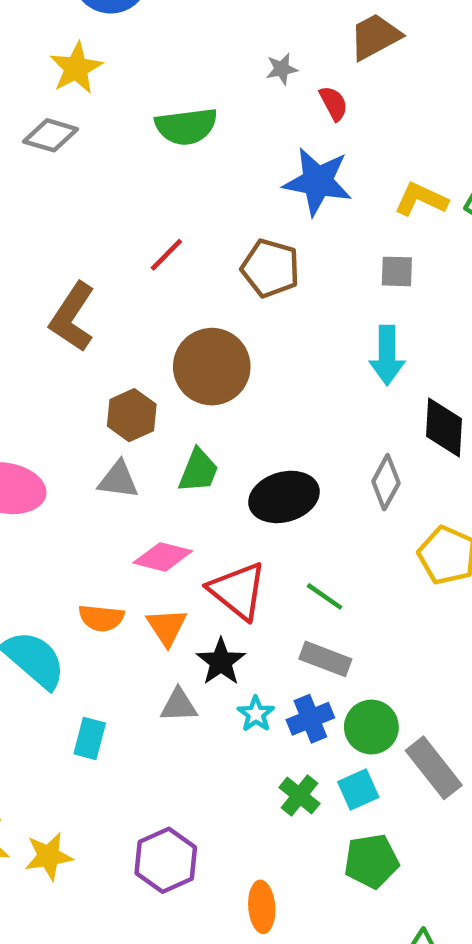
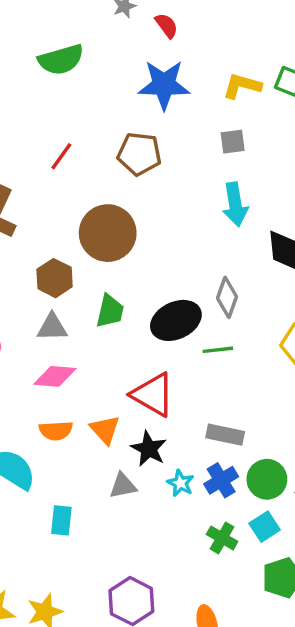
gray diamond: (386, 482) -> (227, 297), moved
pink diamond: (163, 557) -> (55, 376), moved
green line: (325, 596) -> (218, 350), moved, turned -32

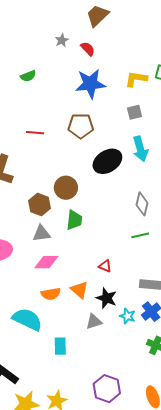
green semicircle: (61, 60) -> (28, 76), size x0.6
red line: (61, 156) -> (35, 133), turned 66
brown circle: (108, 233) -> (66, 188), moved, size x0.7
black ellipse: (176, 320) -> (107, 161), moved
red triangle: (153, 395) -> (105, 266), size x0.5

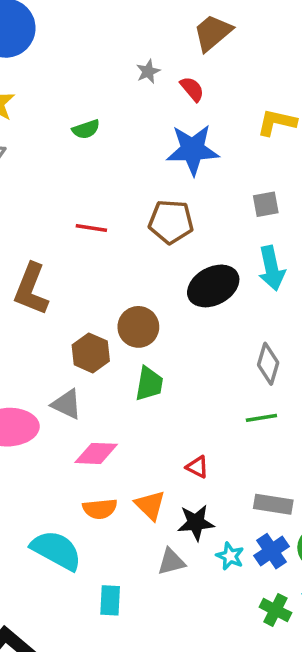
yellow L-shape: (136, 79) -> (277, 122), moved
gray triangle: (41, 233) -> (67, 404), moved, turned 30
black star: (106, 298) -> (196, 523), turned -30

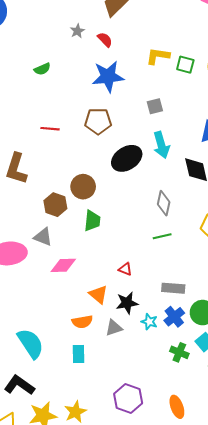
orange semicircle: (100, 509) -> (82, 322), moved
cyan semicircle: (56, 550) -> (31, 344), moved, turned 32

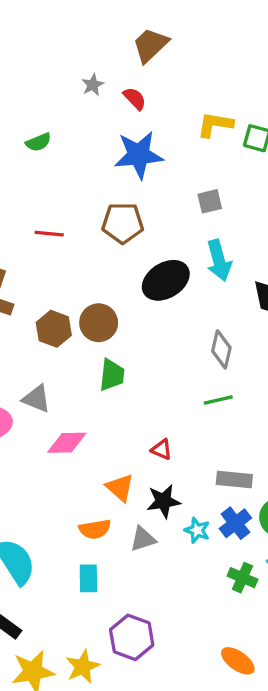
brown hexagon: (55, 205) -> (54, 329), moved
purple hexagon: (128, 398) -> (132, 637), moved
orange ellipse: (177, 407) -> (238, 661), turned -35

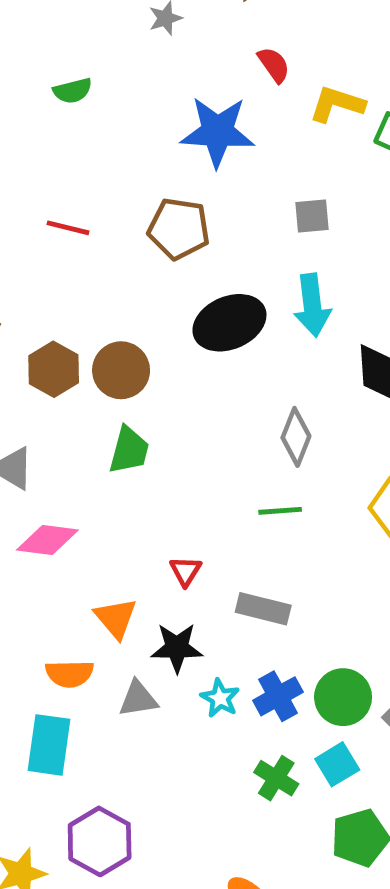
red semicircle: (135, 99) -> (274, 65), moved
red triangle: (162, 449) -> (186, 571), turned 30
gray rectangle: (234, 480) -> (263, 609), moved
cyan rectangle: (88, 578) -> (49, 745), size x1.4

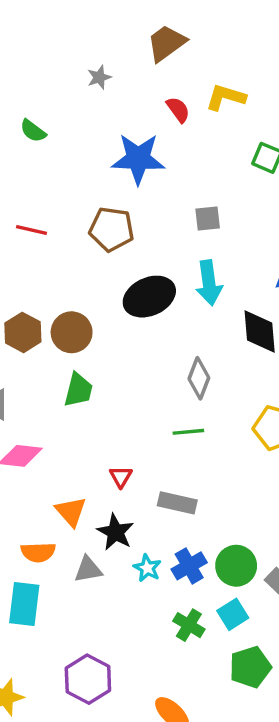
green semicircle: (73, 91) -> (33, 131), turned 52
yellow L-shape: (337, 104) -> (226, 97), moved
black star: (177, 648) -> (115, 532), turned 30
purple hexagon: (100, 841) -> (88, 679), moved

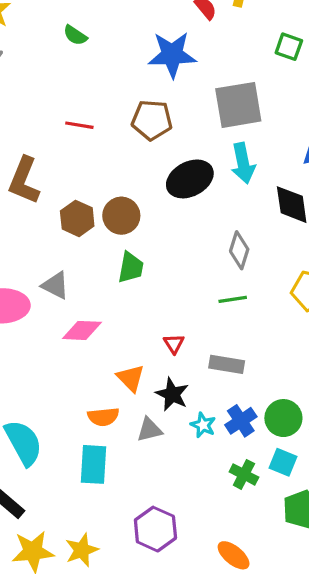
gray square: (208, 218) -> (238, 105), size x2.0
cyan square: (233, 614) -> (283, 462), turned -32

